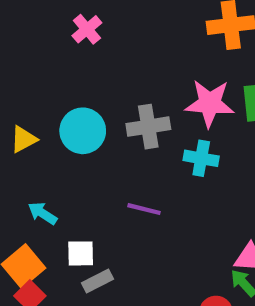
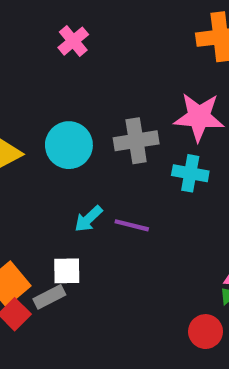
cyan arrow: (43, 213) -> (88, 219), moved, turned -76
gray rectangle: (98, 281) -> (49, 297), moved

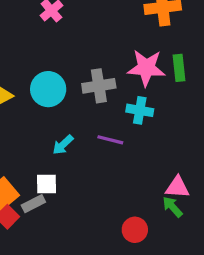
purple line: (132, 225) -> (110, 140), moved
red circle: (205, 332) -> (135, 230), moved

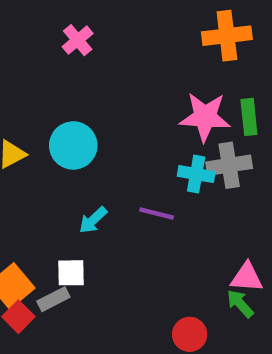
gray cross: (99, 86) -> (229, 165), moved

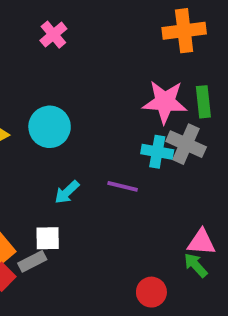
gray cross: (229, 165) -> (186, 144), turned 33

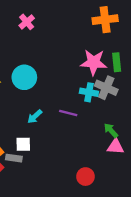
gray rectangle: (32, 261) -> (14, 158), turned 35
green arrow: (196, 265) -> (111, 130), moved

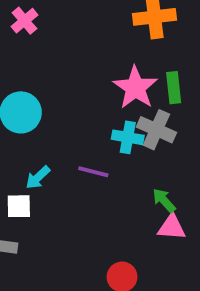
pink star: (94, 62) -> (135, 88), turned 30
white square: (23, 144) -> (19, 206), moved

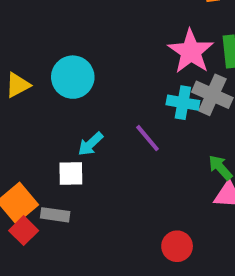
purple line: (93, 172) -> (148, 138), turned 36

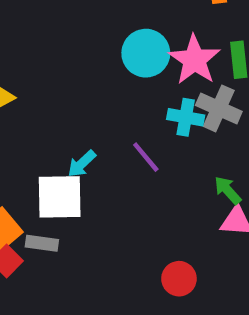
cyan circle: (73, 77) -> (146, 53), moved
white square: (71, 173) -> (60, 197), size x1.6

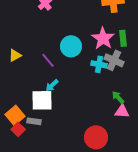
cyan circle: (146, 53) -> (71, 46), moved
purple line: (146, 157) -> (48, 60), moved
red circle: (179, 279) -> (96, 137), size x1.5

